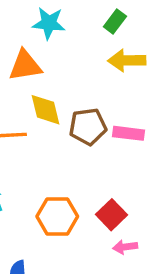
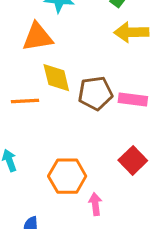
red square: (112, 215) -> (133, 160), moved
pink arrow: (125, 247) -> (95, 204), moved, turned 90

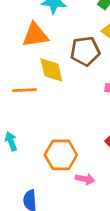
brown pentagon: (95, 93) -> (85, 51), moved
pink arrow: (95, 204) -> (85, 179), turned 108

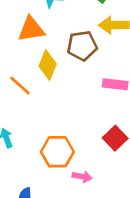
yellow diamond: (51, 70) -> (48, 65), turned 36
orange line: (24, 90) -> (20, 86), turned 45

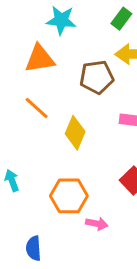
yellow diamond: (48, 65) -> (75, 133), moved
orange line: (20, 86) -> (37, 108), moved

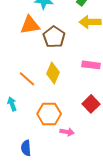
brown pentagon: (97, 77) -> (54, 37), moved, turned -30
orange line: (37, 108) -> (27, 79), moved

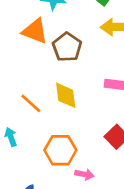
orange triangle: (30, 25) -> (35, 31), turned 30
yellow diamond: (53, 73) -> (66, 95), turned -30

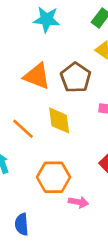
orange triangle: (35, 31) -> (37, 76), moved
brown pentagon: (67, 47) -> (76, 78), moved

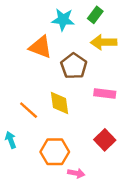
cyan star: (47, 19) -> (63, 20), moved
orange triangle: (37, 76) -> (40, 47), moved

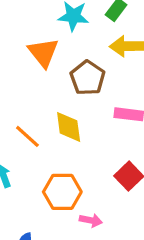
orange triangle: (40, 47) -> (43, 53), turned 30

